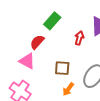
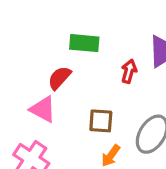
green rectangle: (52, 21) -> (84, 43), turned 54

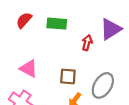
red semicircle: (59, 78) -> (24, 20), moved

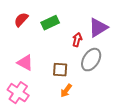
green rectangle: (57, 24) -> (50, 23), turned -30
gray ellipse: (103, 85) -> (91, 60), moved

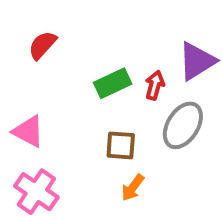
green rectangle: (50, 23) -> (113, 83), moved
pink triangle: (25, 63) -> (28, 131), moved

